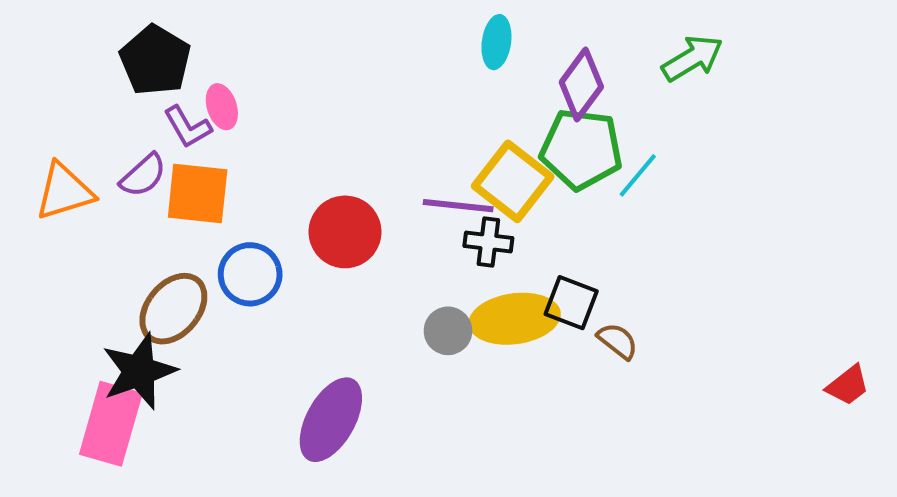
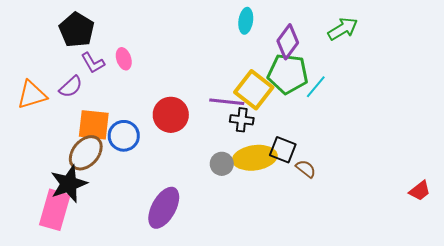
pink ellipse: (222, 107) -> (124, 59), moved
orange square: (198, 194) -> (94, 125), moved

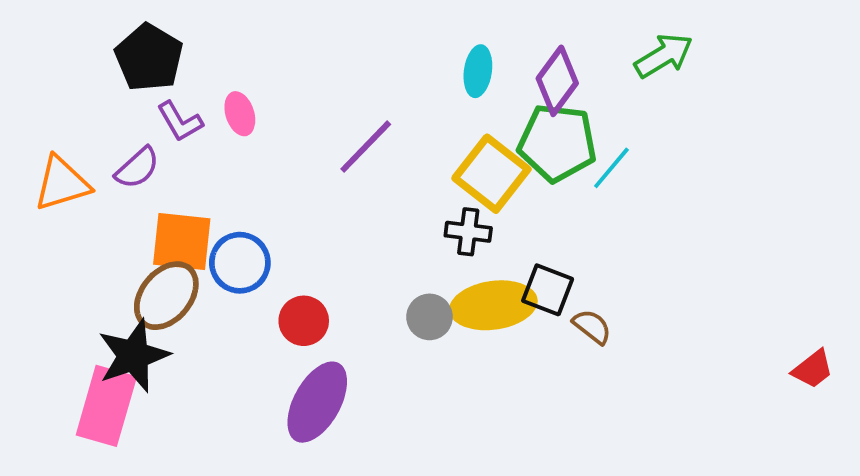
cyan ellipse: (246, 21) -> (478, 71), moved
purple line: (227, 102) -> (366, 147), moved, turned -52
red circle: (171, 115) -> (304, 321), moved, size x0.7

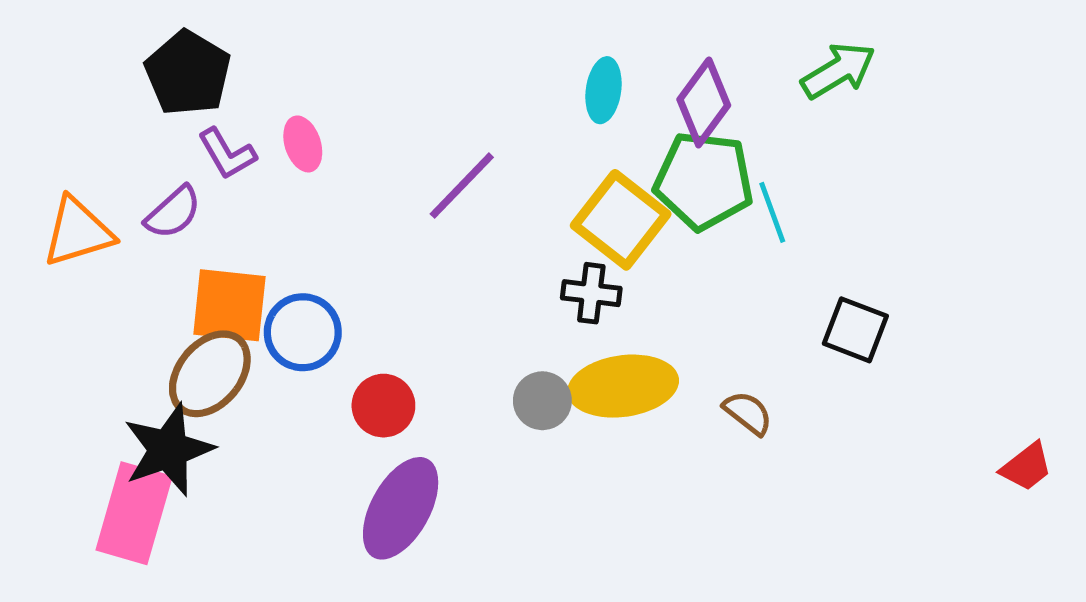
cyan line: (611, 168) -> (772, 212), turned -60
black square: (548, 290) -> (855, 330), moved

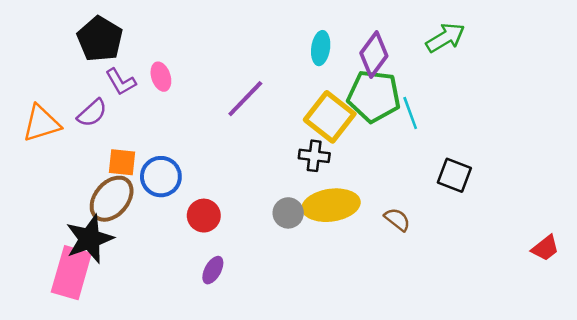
orange square: (229, 305) -> (122, 162), size x0.7
purple ellipse: (401, 508) -> (213, 270), size x0.5

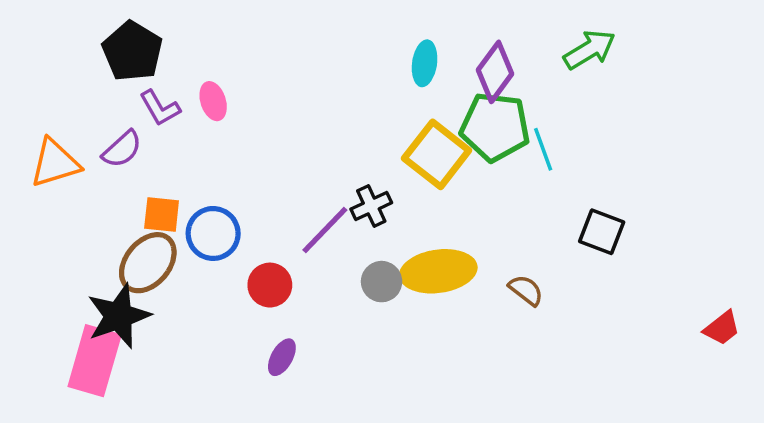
purple line: (245, 99) -> (325, 230), moved
black cross: (314, 156) -> (371, 206), moved, turned -32

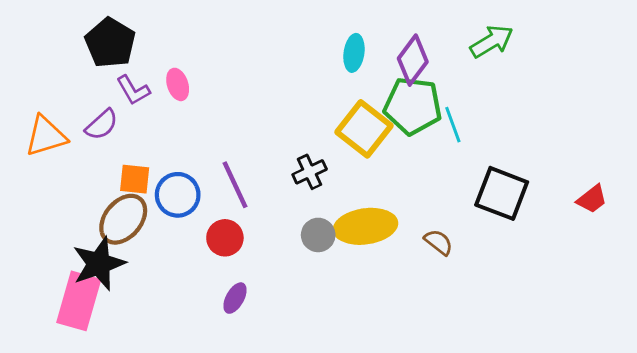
purple line: (325, 230) -> (235, 185), moved, turned -69
black square: (602, 232) -> (502, 193), size x1.4
red trapezoid: (722, 328) -> (592, 199), moved

